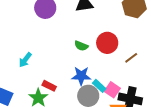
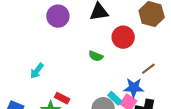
red circle: (107, 43) -> (123, 37), moved
blue star: (81, 76) -> (134, 88), moved

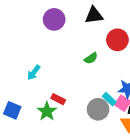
green semicircle: (96, 56) -> (91, 58), turned -56

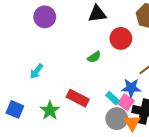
purple circle: (54, 19) -> (45, 17), moved
red rectangle: (58, 99) -> (78, 98), moved, size x1.5
gray circle: (98, 109) -> (117, 119), moved

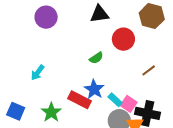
blue star: (131, 88) -> (94, 89), moved, turned 30

